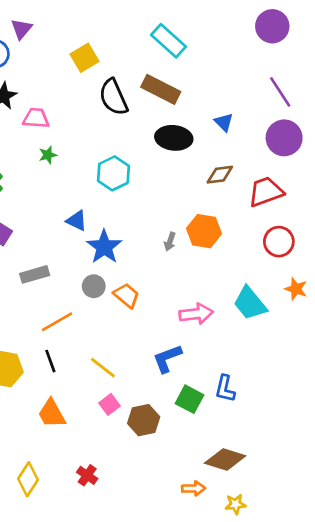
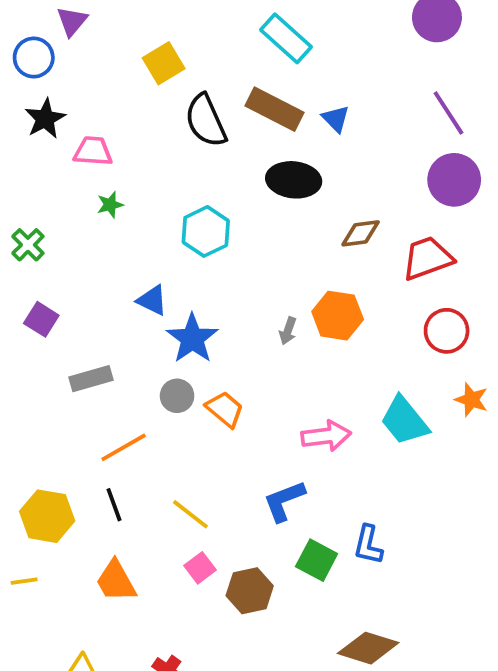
blue triangle: (224, 122) -> (336, 119), moved

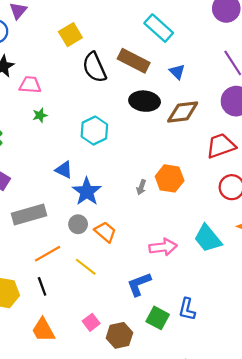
cyan rectangle: (286, 38) -> (159, 28), moved
blue triangle: (336, 119) -> (177, 72), moved
brown diamond: (361, 233) -> (183, 112), moved, size x1.4
gray rectangle: (91, 379) -> (29, 214), size x1.4
yellow line: (190, 514) -> (86, 267), moved

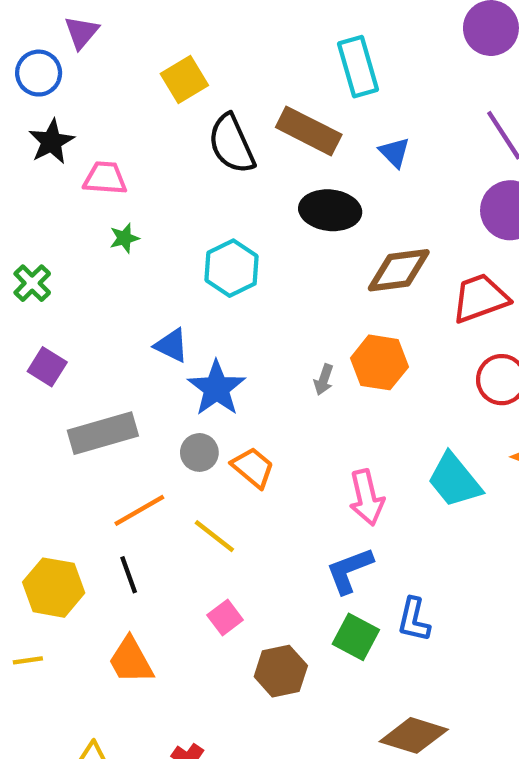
cyan rectangle: (159, 28) -> (358, 67), turned 32
brown diamond: (183, 112) -> (399, 270), moved
pink arrow: (163, 247) -> (367, 498), turned 84
blue L-shape: (139, 284) -> (349, 570), moved
pink square: (91, 322) -> (225, 618), moved

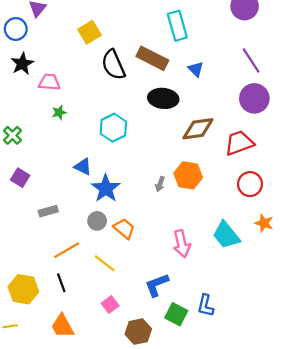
gray rectangle: (103, 433) -> (48, 211), size x0.6
blue L-shape: (349, 570) -> (157, 285), moved

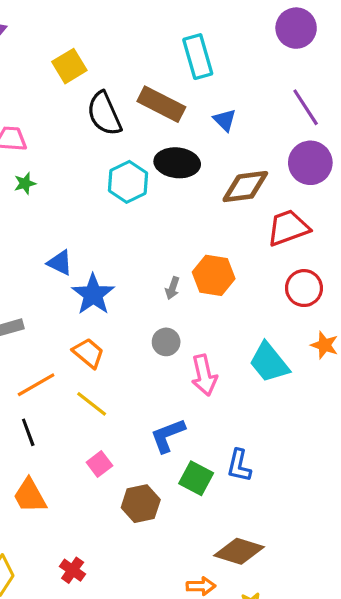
cyan hexagon: (113, 128) -> (128, 182), moved
brown diamond: (198, 129) -> (245, 187), moved
gray circle: (97, 221) -> (166, 342), moved
orange trapezoid: (124, 229) -> (88, 353), moved

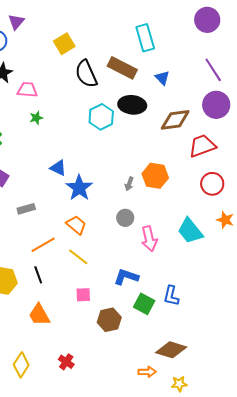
blue L-shape: (168, 435) -> (126, 277), turned 40
pink square: (99, 464) -> (83, 295), turned 35

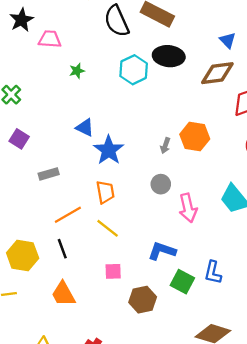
blue triangle: (162, 78) -> (228, 40), moved
green star: (36, 118) -> (77, 71), moved
orange trapezoid: (76, 225) -> (105, 192), turned 40

